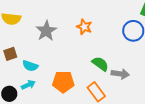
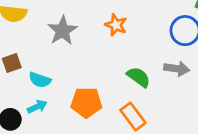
gray arrow: (120, 74) -> (177, 69), moved

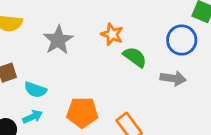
green semicircle: (139, 77) -> (135, 57), moved

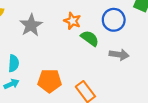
blue circle: (182, 40) -> (114, 20), moved
cyan semicircle: (35, 90) -> (14, 63), turned -105

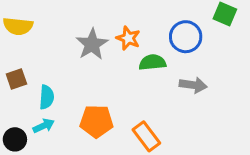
gray star: (31, 25) -> (92, 44), moved
green semicircle: (90, 38) -> (152, 62), turned -42

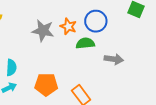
blue circle: (186, 37) -> (96, 21), moved
gray star: (92, 44) -> (43, 31), turned -30

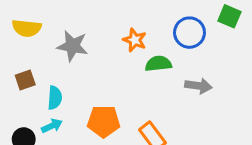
blue circle: (96, 21) -> (189, 33), moved
gray star: (43, 31) -> (73, 46), moved

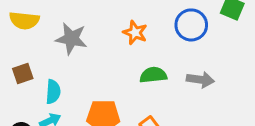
green semicircle: (158, 64) -> (153, 75), moved

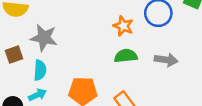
orange star: (135, 33) -> (123, 26), moved
gray star: (71, 39) -> (44, 38), moved

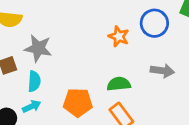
green semicircle: (126, 56) -> (119, 84), moved

